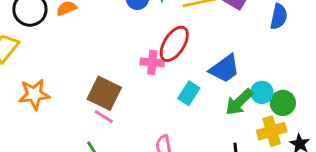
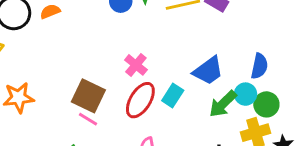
blue semicircle: (279, 17) -> (259, 66), moved
red ellipse: (174, 44) -> (140, 100), moved
pink cross: (152, 62) -> (136, 65), turned 35

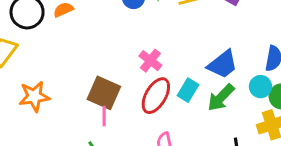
green arrow: (223, 104) -> (221, 98), moved
pink line: (88, 119) -> (104, 116), turned 60

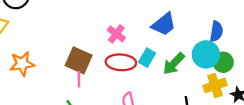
blue trapezoid: (223, 64) -> (164, 24), moved
cyan circle: (261, 87) -> (206, 54), size x1.5
red ellipse: (156, 96) -> (121, 62), turned 64

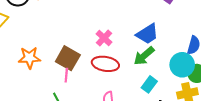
cyan rectangle: (147, 58) -> (149, 84), moved
orange star: (22, 64) -> (29, 58), moved
green arrow: (174, 64) -> (144, 56), moved

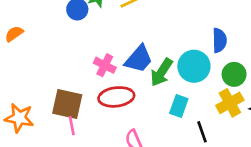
blue trapezoid: (147, 34) -> (139, 59), moved
orange star: (29, 58) -> (19, 118), turned 30
cyan circle: (182, 65) -> (194, 66), moved

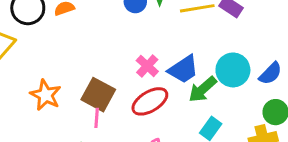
blue semicircle: (219, 40) -> (270, 73), turned 30
cyan circle: (194, 66) -> (233, 70), moved
red ellipse: (116, 97) -> (150, 101), turned -40

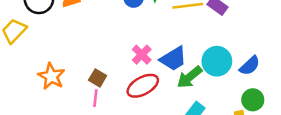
brown square: (98, 95) -> (98, 78), size x0.6

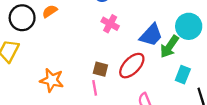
pink cross: (142, 55) -> (110, 24), moved
brown square: (98, 78) -> (100, 69), moved

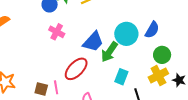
brown square: (100, 69) -> (41, 89), moved
pink line: (95, 88) -> (56, 87), moved

